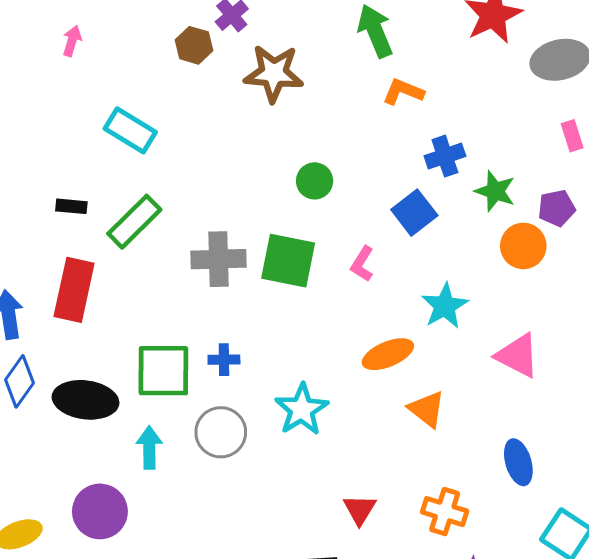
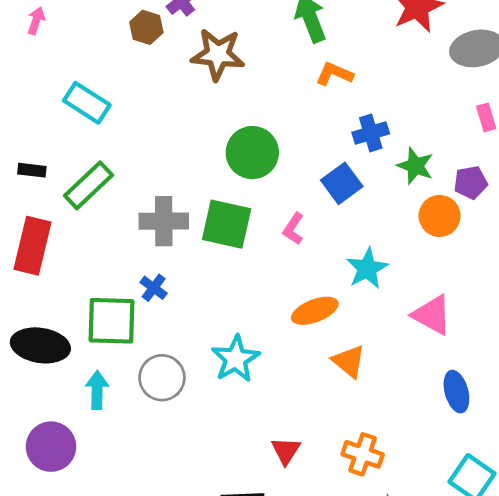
green circle: (315, 181) -> (252, 153), size x1.6
blue cross: (224, 360) -> (154, 288), moved, turned 36
blue ellipse: (518, 462) -> (456, 392), moved

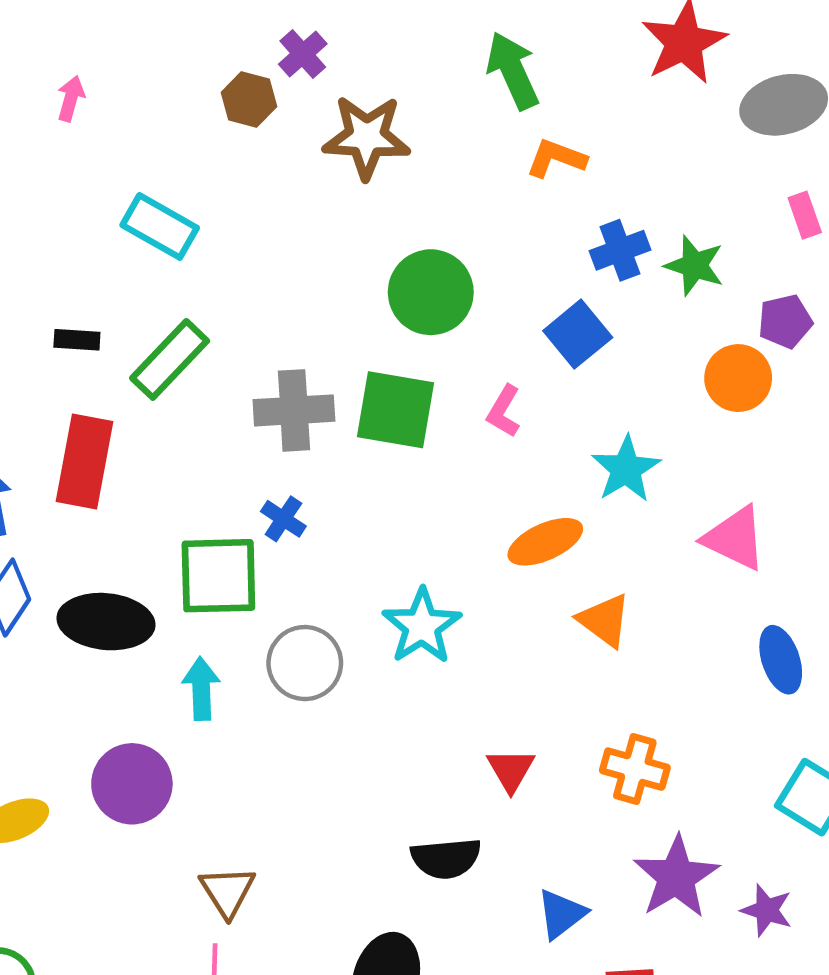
green star: (415, 166) -> (694, 266), moved

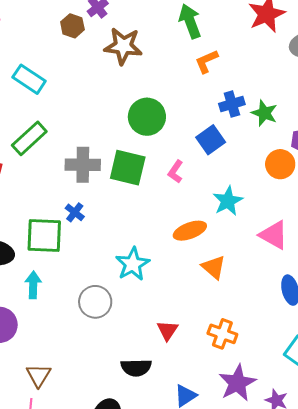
orange L-shape: (556, 158) -> (207, 61), turned -48
gray circle: (305, 663) -> (95, 302), moved

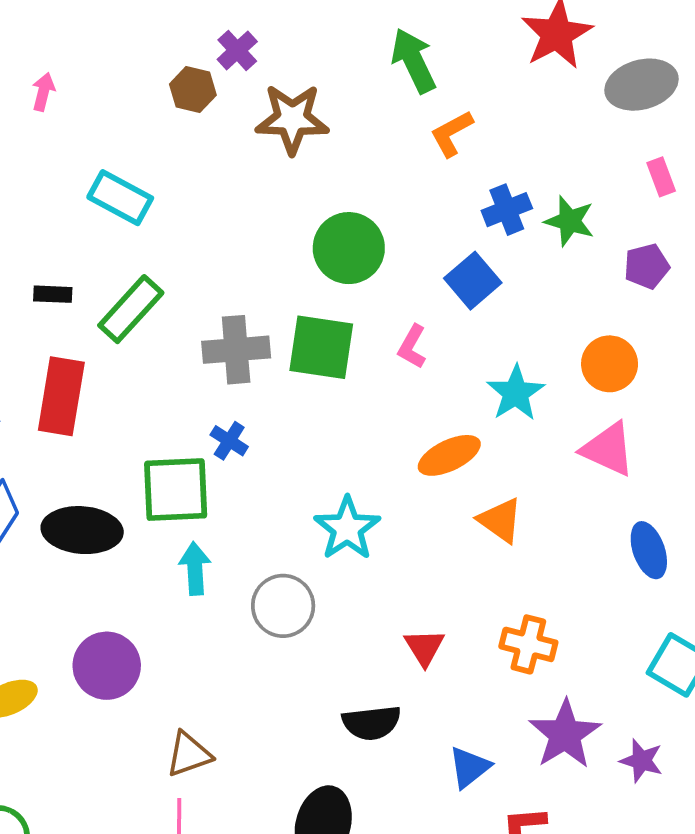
orange circle: (280, 164) -> (610, 364), moved
cyan arrow: (33, 285) -> (195, 569), moved
brown triangle: (38, 375) -> (189, 754), turned 44

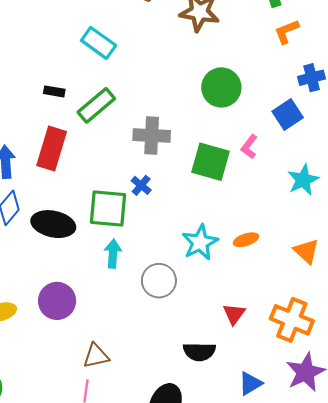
green square: (321, 347) -> (210, 162), moved
orange ellipse: (449, 455) -> (246, 240), moved, size x0.7
orange triangle: (500, 520) -> (306, 251), moved
orange cross: (528, 644) -> (292, 320), size x1.4

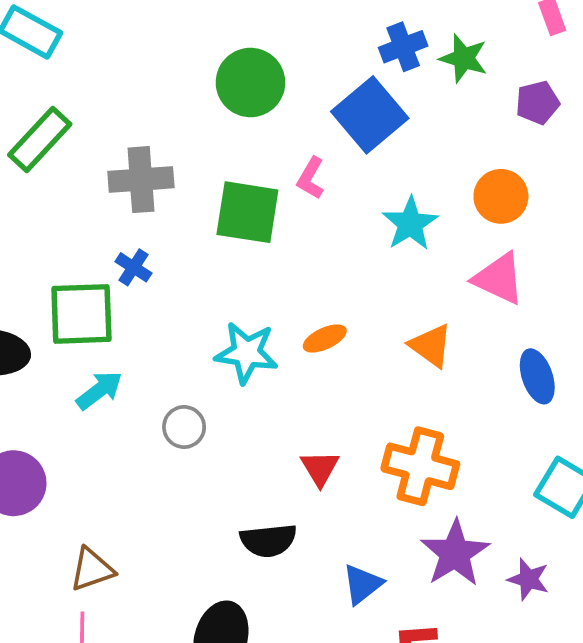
blue square: (288, 114) -> (370, 115), size x1.4
cyan star: (200, 242) -> (247, 353), turned -30
cyan arrow: (113, 254) -> (99, 390), turned 56
gray circle: (159, 281) -> (184, 427), size x0.7

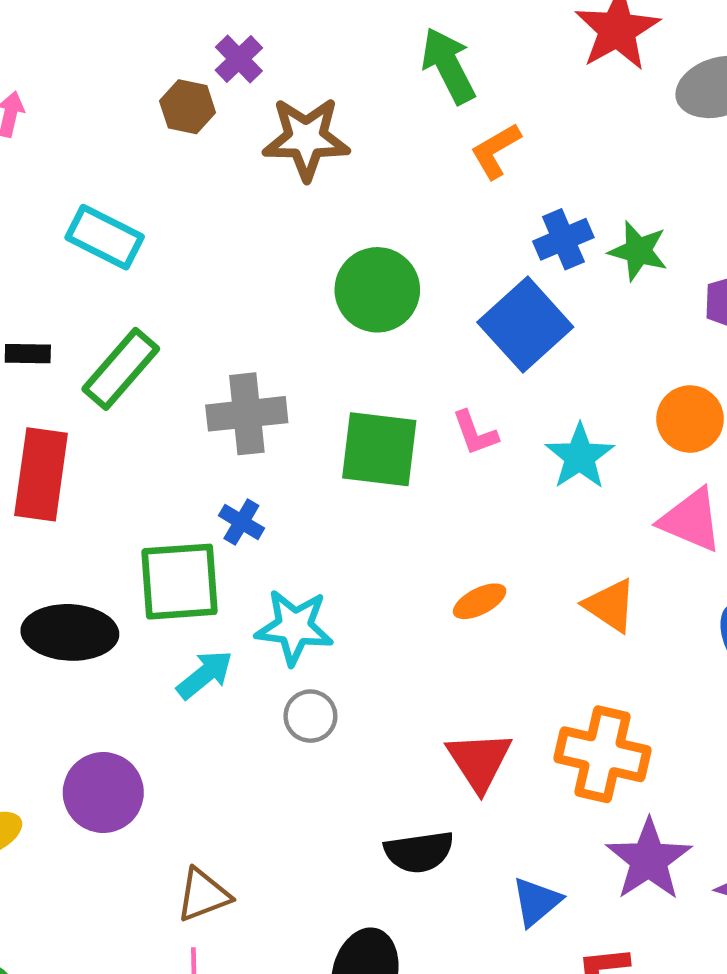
pink L-shape: (311, 178) -> (475, 433), moved, turned -48
cyan star: (247, 353) -> (294, 627), moved
red triangle: (320, 468) -> (479, 761), size x1.4

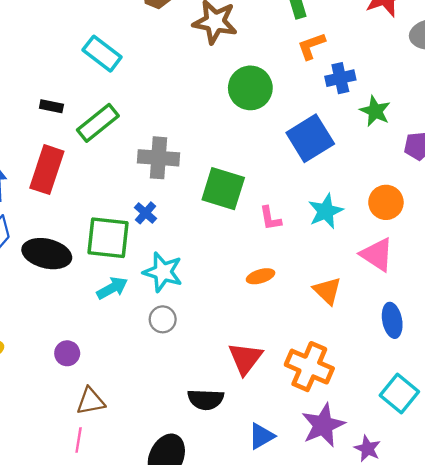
blue cross: (563, 239) -> (340, 78), moved
green circle: (377, 290) -> (250, 88), moved
pink L-shape: (475, 433) -> (270, 218), moved
purple circle: (103, 793) -> (67, 353), moved, size x0.6

